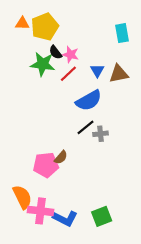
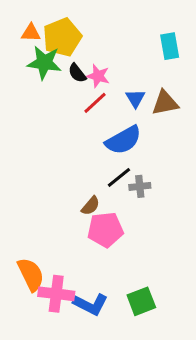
green star: (43, 64) -> (44, 63), moved
brown semicircle: (61, 157) -> (91, 206), moved
pink pentagon: (46, 165) -> (105, 230), moved

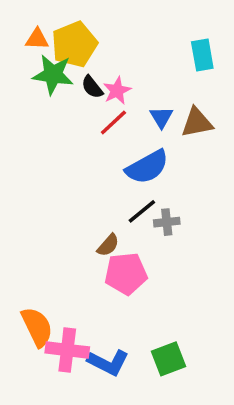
pink star: (98, 76) -> (117, 91), turned 30

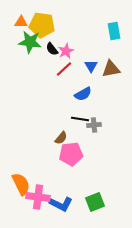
yellow pentagon: (74, 44) -> (42, 25), turned 30
blue semicircle: (147, 167) -> (83, 94), size x0.7
black line: (142, 211) -> (80, 119), turned 48

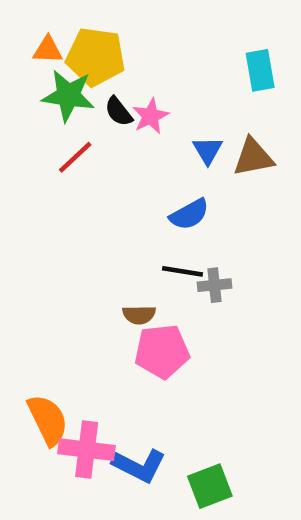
red line: (64, 69) -> (75, 157), moved
brown semicircle: (61, 138) -> (139, 315), turned 48
green square: (95, 202) -> (210, 486), moved

